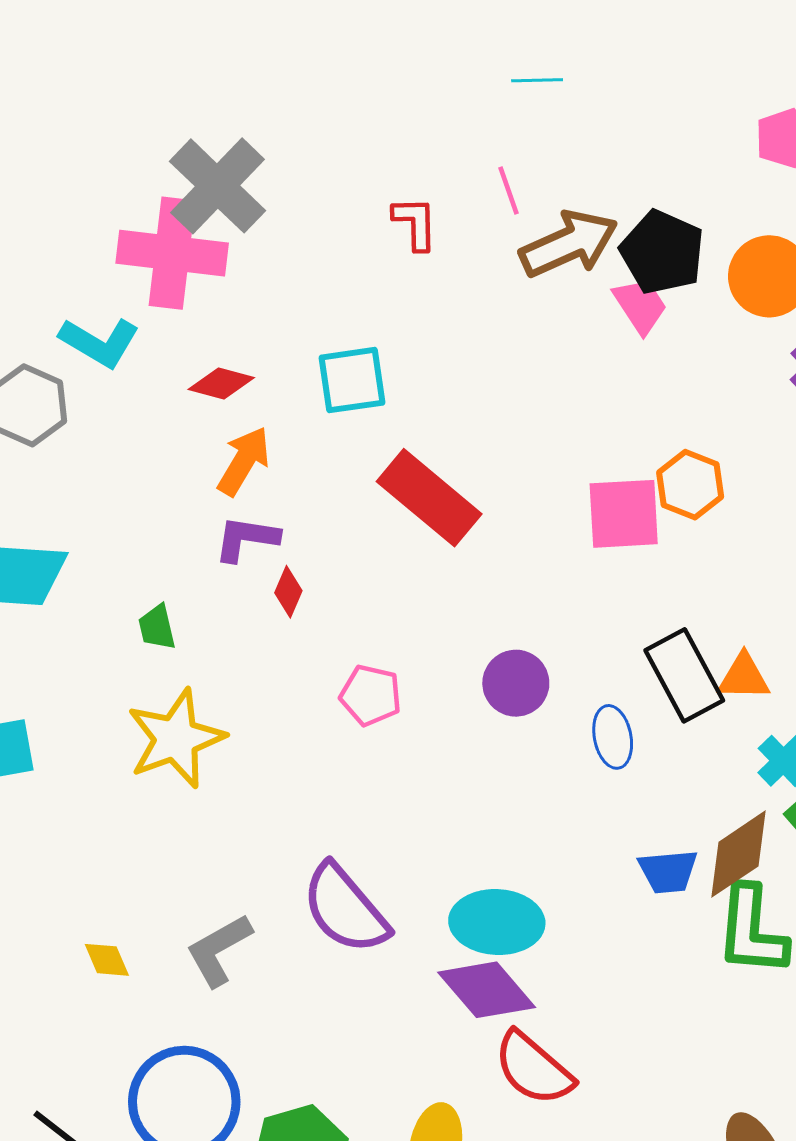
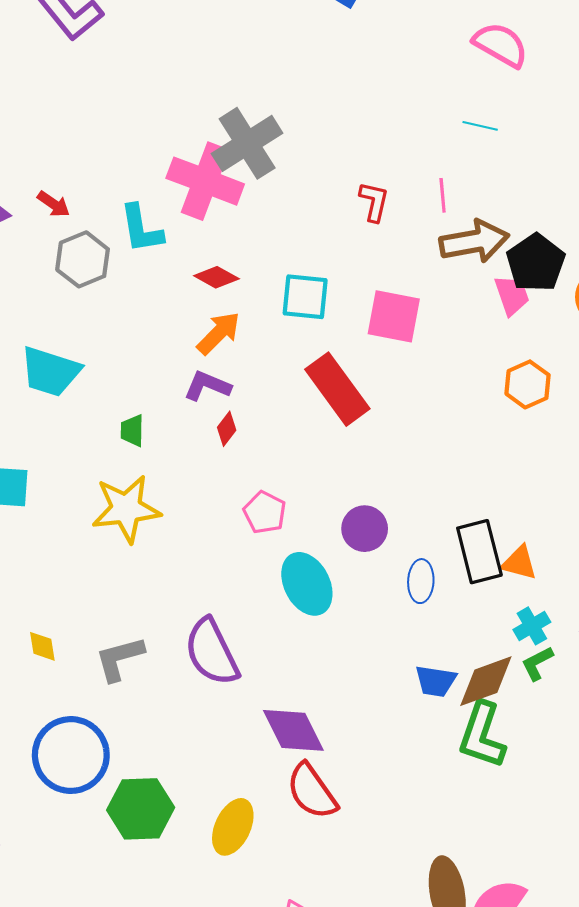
cyan L-shape: (100, 342) -> (141, 229), turned 36
orange hexagon: (690, 485) -> (528, 384), moved
pink square: (624, 514) -> (394, 316), moved
cyan ellipse: (497, 922) -> (307, 584), moved, turned 46

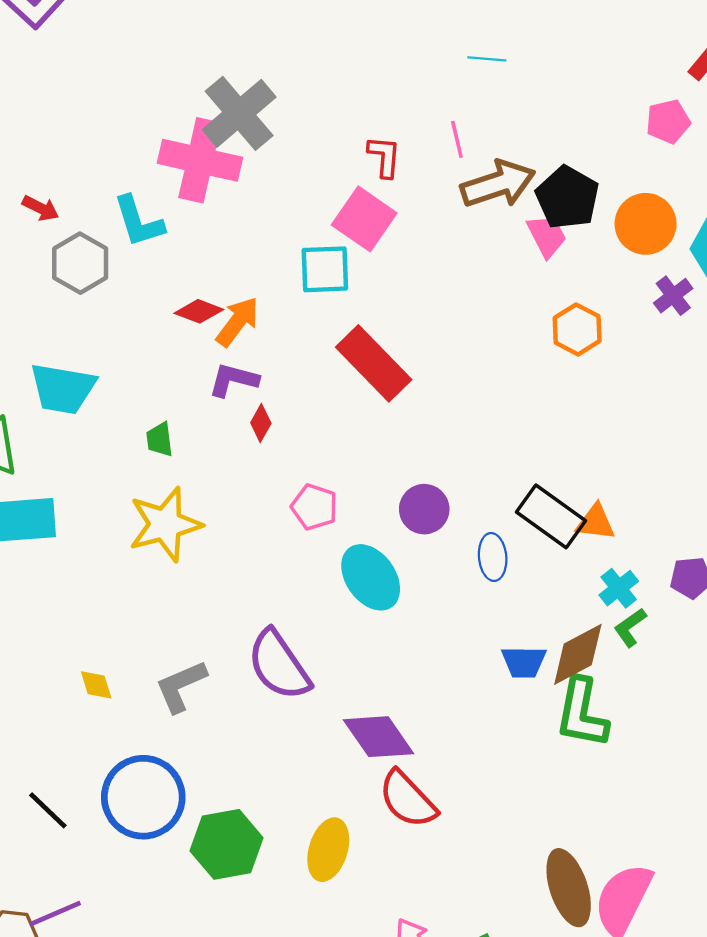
red diamond: (216, 277) -> (199, 311), moved
pink square: (394, 316) -> (364, 219), moved, turned 32
black rectangle: (479, 552) -> (551, 516), turned -32

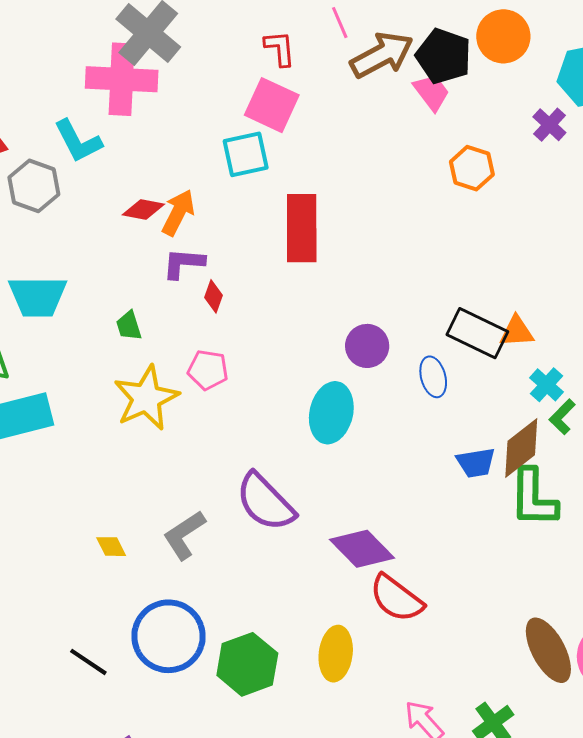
orange circle: (646, 224) -> (503, 36), moved
red rectangle: (374, 363) -> (302, 228), turned 54
pink pentagon: (314, 507) -> (208, 370), moved
cyan ellipse: (371, 577) -> (331, 413), turned 58

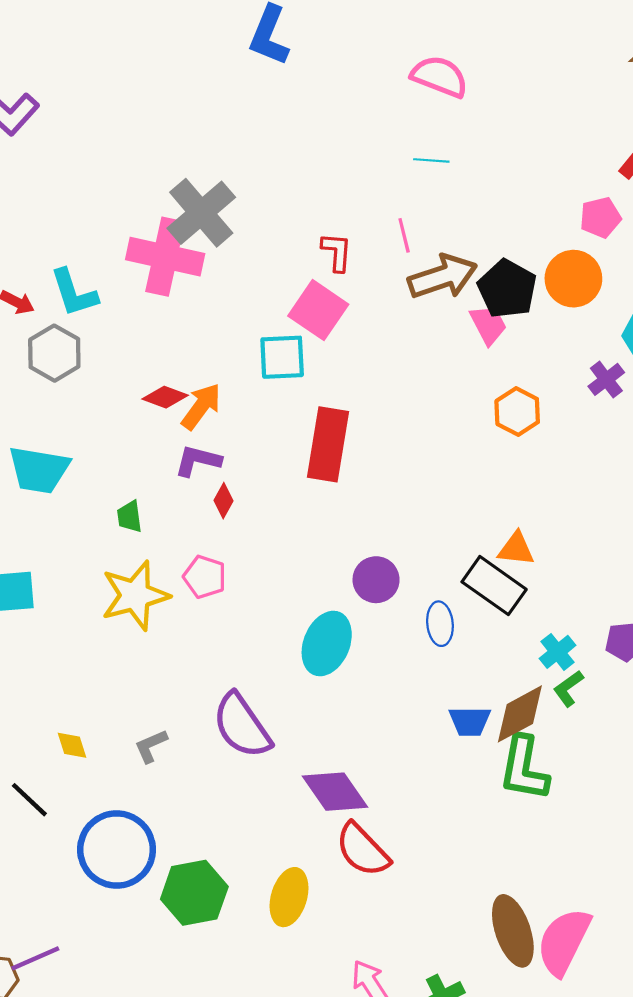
cyan L-shape: (78, 141) -> (74, 293), moved
orange triangle: (517, 332) -> (516, 549), moved
gray L-shape: (184, 535) -> (151, 746), size x0.7
black line: (88, 662) -> (29, 800), moved

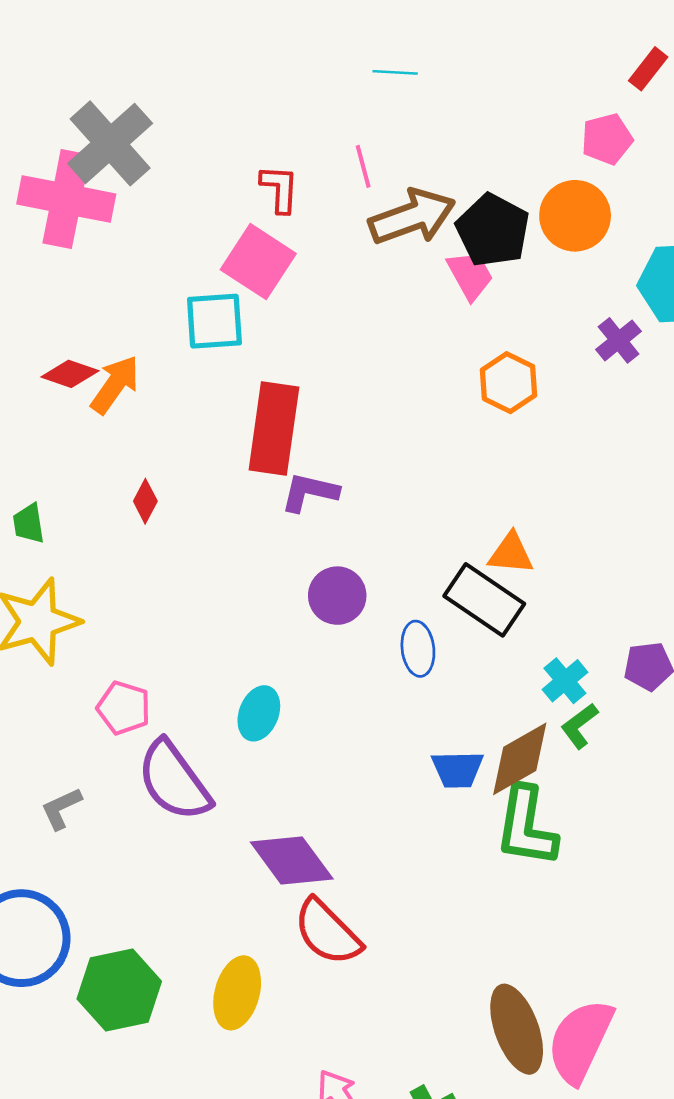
purple L-shape: (198, 461) -> (310, 492), moved
pink pentagon: (205, 577) -> (124, 708), moved
cyan ellipse: (327, 644) -> (259, 713), moved, size x0.7

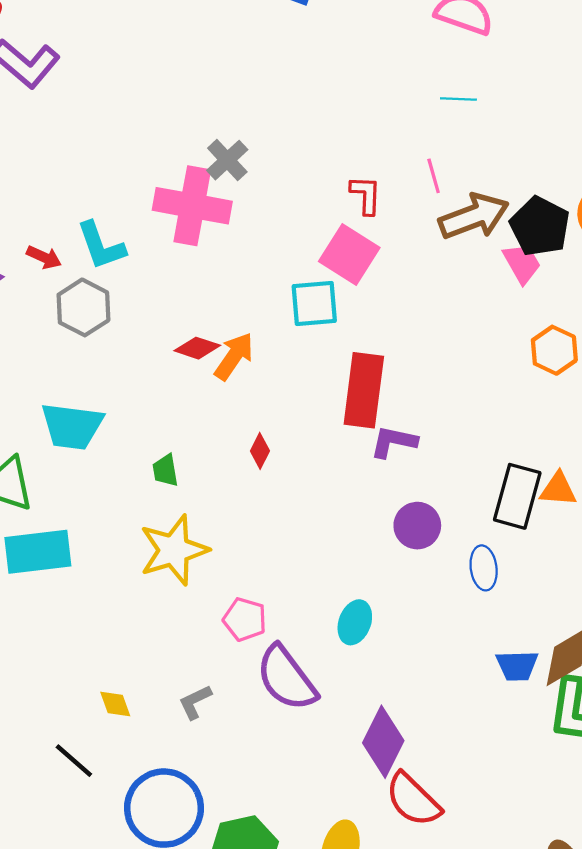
gray cross: (110, 143) -> (227, 160), size x0.6
black rectangle: (484, 600) -> (517, 496), moved, turned 72
purple diamond: (292, 860) -> (383, 742), turned 64

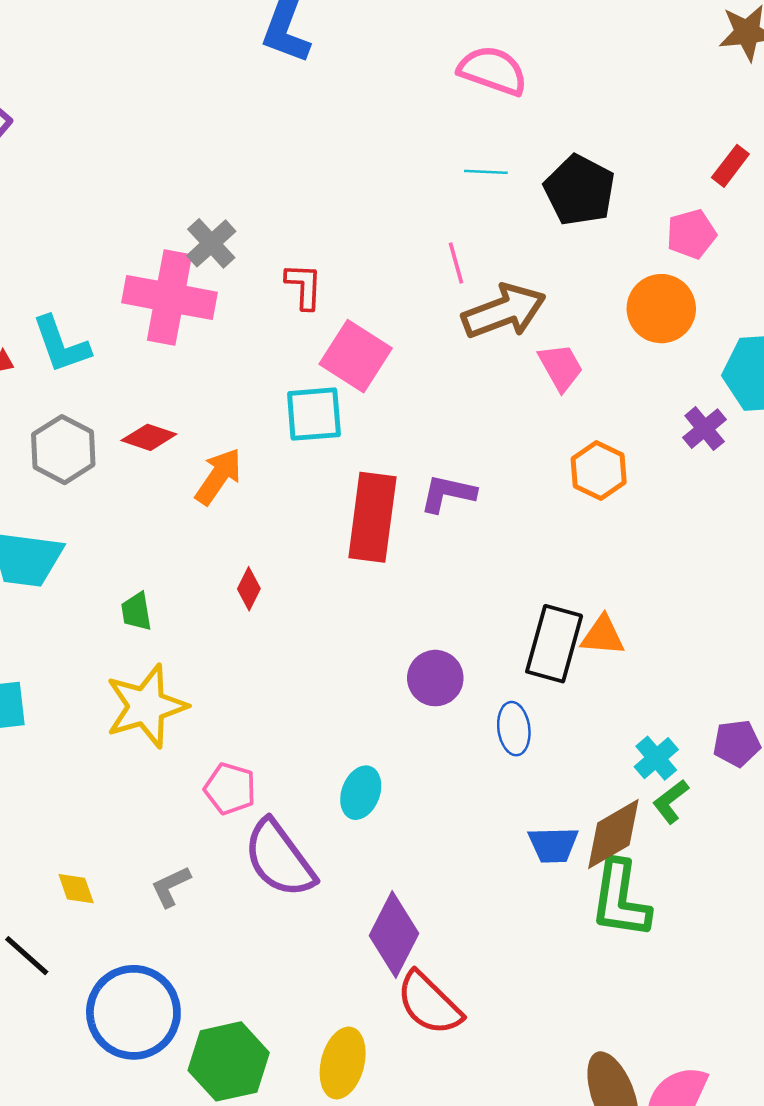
red L-shape: (366, 195) -> (304, 286), moved
black pentagon: (540, 226) -> (580, 190), moved
gray hexagon: (83, 307) -> (63, 450), moved
red diamond: (197, 348) -> (149, 437), moved
purple L-shape: (394, 442) -> (448, 494), moved

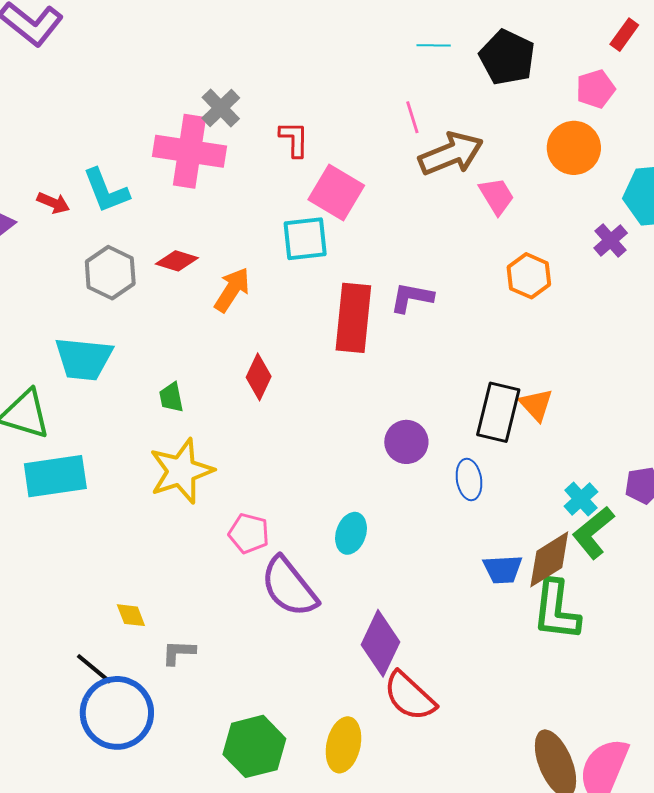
red diamond: (249, 589) -> (259, 377), size x1.4
orange triangle: (603, 636) -> (536, 405), turned 45
green L-shape: (671, 801) -> (593, 533), size x1.5
gray L-shape: (171, 887) -> (179, 652), moved, turned 30
blue circle: (133, 1012) -> (117, 713), moved

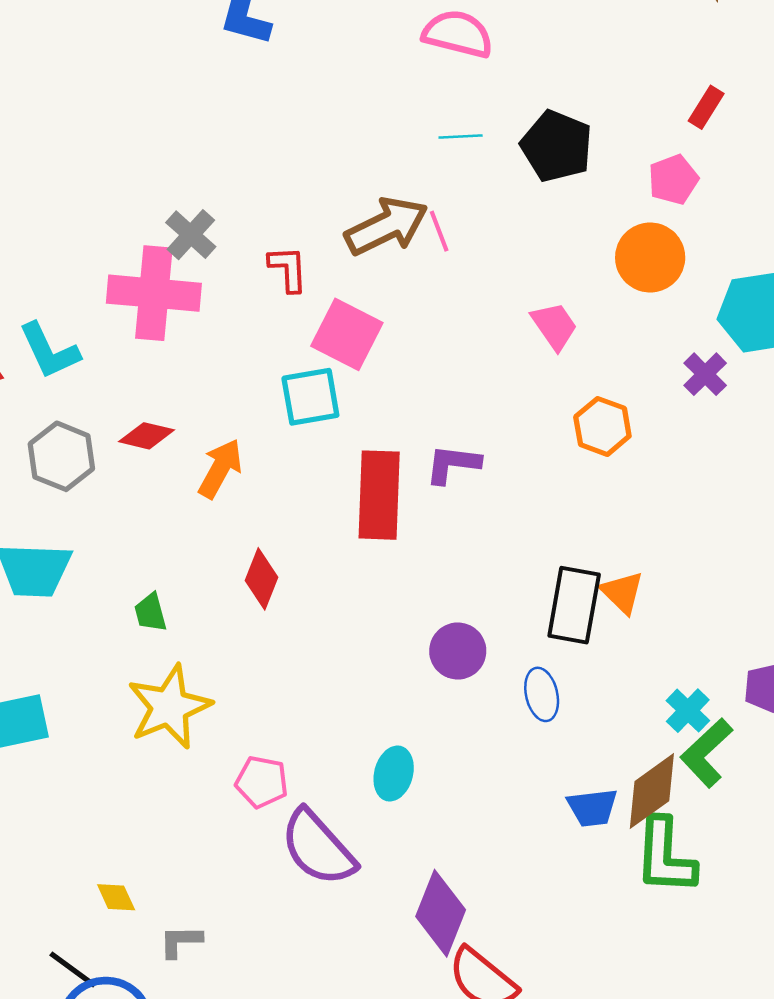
brown arrow: (451, 154) -> (387, 226), moved

